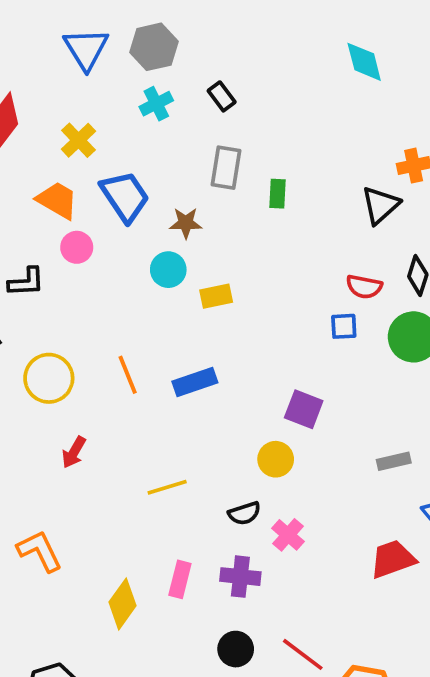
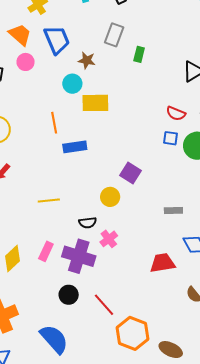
yellow rectangle: (216, 296) -> (95, 103), size x1.5
blue square: (344, 326) -> (170, 138), moved
orange line: (128, 375) -> (54, 123), moved
purple cross: (240, 577) -> (79, 256), size x1.5

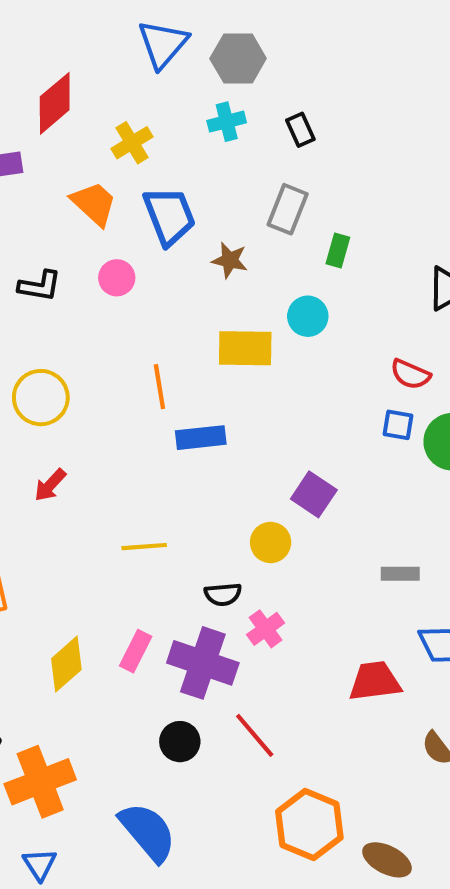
pink circle: (26, 62) -> (117, 278), moved
cyan circle: (72, 84) -> (308, 316), moved
red line: (104, 305) -> (255, 735), moved

